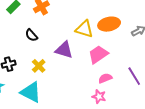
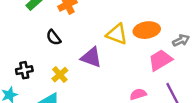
pink trapezoid: (98, 55) -> (160, 60), moved

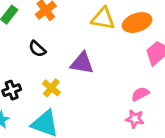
yellow triangle: (117, 34) -> (103, 19), moved

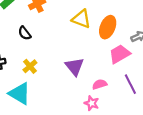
orange ellipse: (137, 23) -> (108, 27), turned -60
purple triangle: (82, 63) -> (75, 67), moved, turned 30

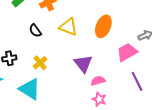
yellow triangle: (81, 19) -> (68, 27), moved
orange ellipse: (108, 27) -> (103, 26), moved
pink semicircle: (100, 84) -> (98, 81), moved

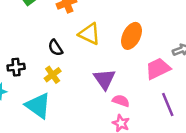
black semicircle: (35, 31) -> (55, 48), moved
pink semicircle: (98, 81) -> (121, 101), turned 32

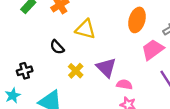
orange ellipse: (132, 36) -> (137, 20), moved
yellow cross: (53, 75) -> (76, 71), moved

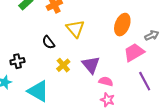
yellow triangle: (85, 29) -> (75, 29), turned 30

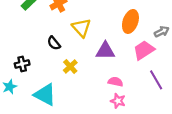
purple triangle: (91, 65) -> (105, 51), moved, turned -48

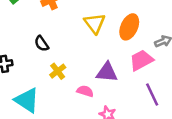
yellow triangle: (81, 28) -> (95, 23), moved
purple triangle: (105, 51) -> (107, 72), moved
pink semicircle: (115, 82) -> (85, 91), moved

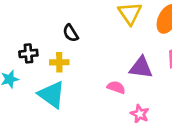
yellow cross: (58, 71) -> (59, 62), moved, turned 35

